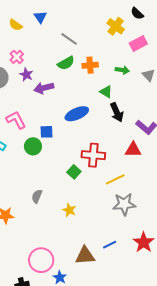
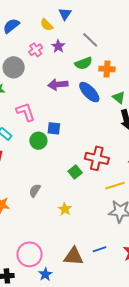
yellow semicircle: (16, 25) -> (47, 25), moved
purple star: (26, 75) -> (58, 46), moved
blue ellipse: (77, 114) -> (89, 92), moved, turned 60

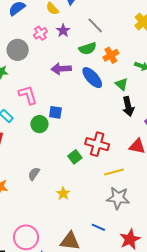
orange cross: (107, 69) -> (111, 55), turned -35
blue line: (100, 249) -> (98, 227), moved, turned 40

